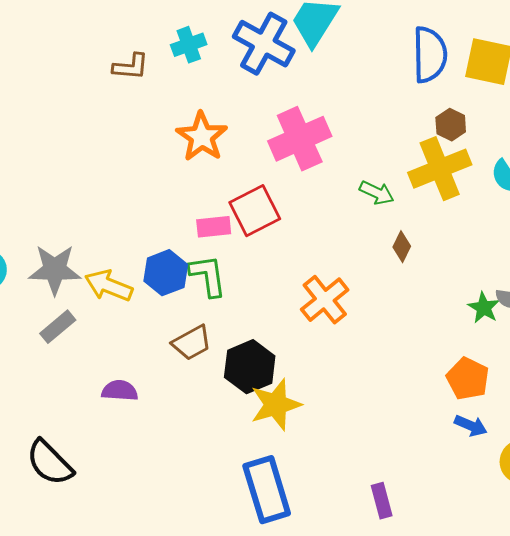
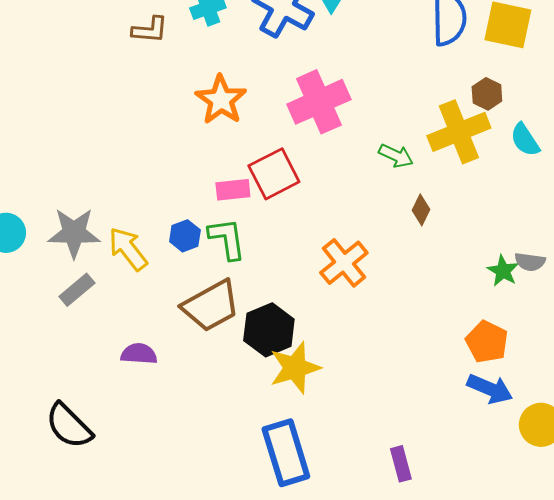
brown hexagon: (451, 125) -> (487, 94), moved
blue hexagon: (166, 273) -> (185, 236), size x0.7
yellow arrow: (109, 286) -> (128, 249), turned 30
brown trapezoid: (192, 343) -> (211, 306), size x1.5
blue arrow: (471, 426) -> (490, 389), size x1.4

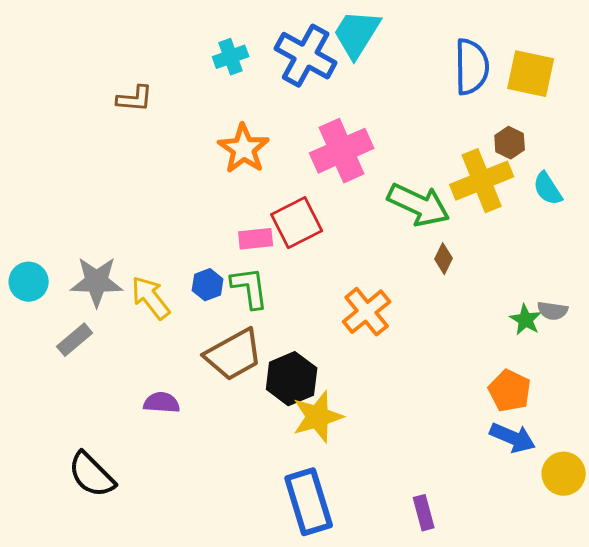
brown L-shape: (150, 30) -> (135, 99), moved
green arrow: (396, 156) -> (419, 205), size x1.8
gray rectangle: (77, 290) -> (75, 340), moved

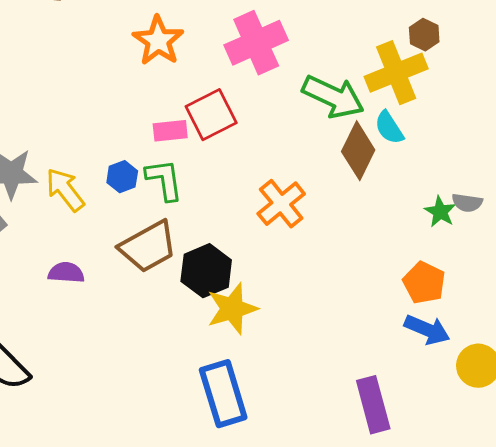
cyan semicircle: (548, 189) -> (389, 128), moved
brown diamond: (444, 259) -> (358, 151), size x1.8
purple semicircle: (162, 403) -> (66, 273), moved
purple rectangle: (424, 513) -> (373, 405), moved, size x1.6

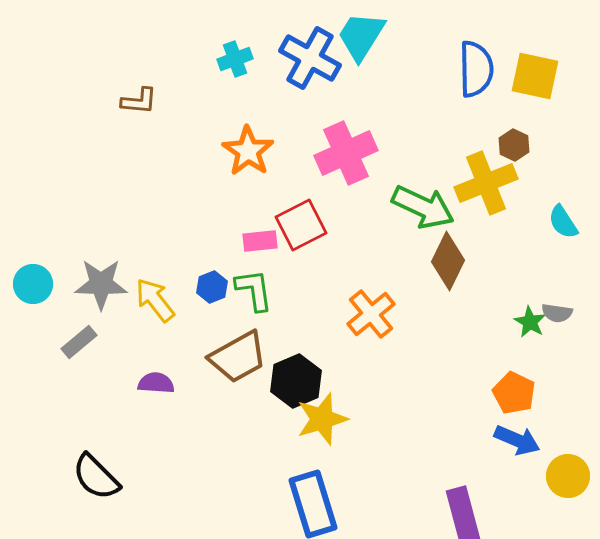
cyan semicircle: (389, 128) -> (563, 222), moved

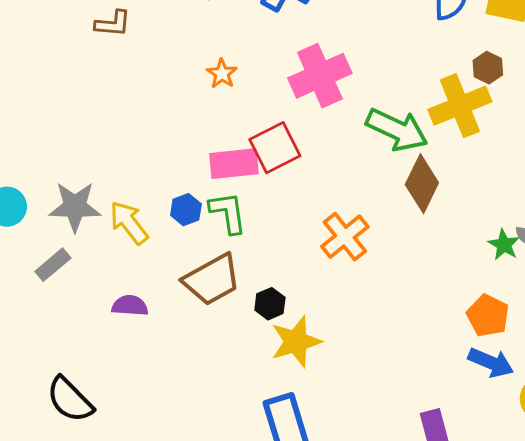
orange star: (248, 151) -> (222, 74), size x0.6
pink rectangle: (260, 241) -> (234, 164), size x1.4
black hexagon: (296, 381) -> (270, 304), size x0.6

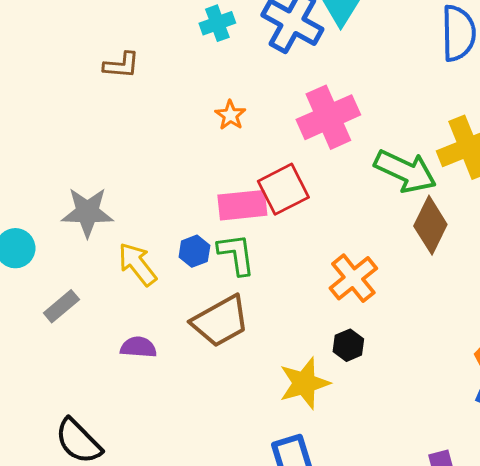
gray star: (75, 207) -> (87, 212), moved
black hexagon: (270, 304) -> (348, 345), moved

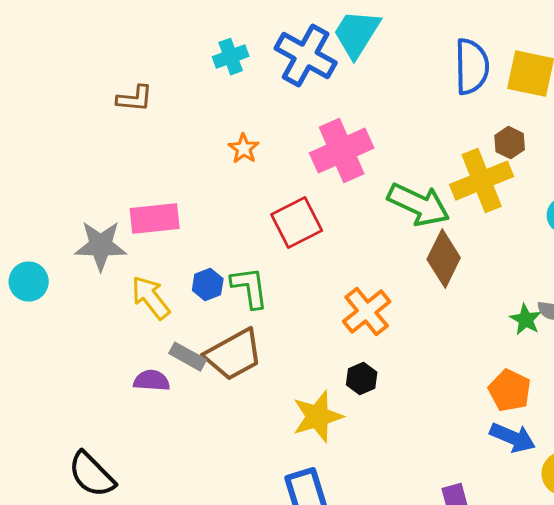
pink rectangle: (242, 205) -> (155, 219), moved
gray rectangle: (61, 306) -> (188, 357), moved, turned 69

